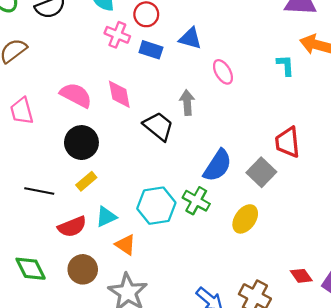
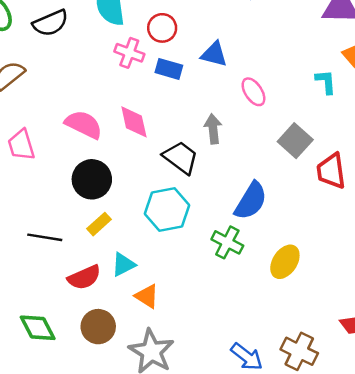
gray square: (261, 172) -> (295, 141), moved
cyan hexagon: (156, 206) -> (167, 209), moved

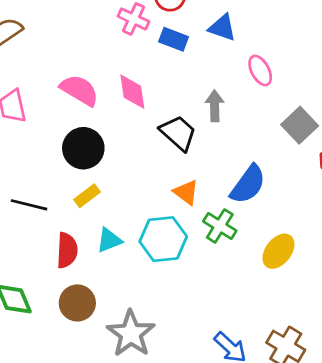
cyan hexagon: (167, 209) -> (163, 239), moved
red semicircle: (84, 277) -> (67, 250), turned -68
orange triangle: (147, 296) -> (186, 192), moved

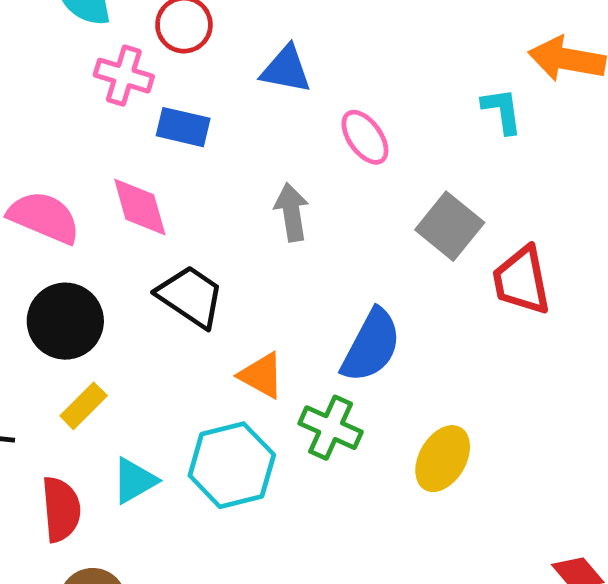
blue rectangle: (174, 39) -> (183, 127), moved
black trapezoid: (178, 133) -> (190, 296), moved

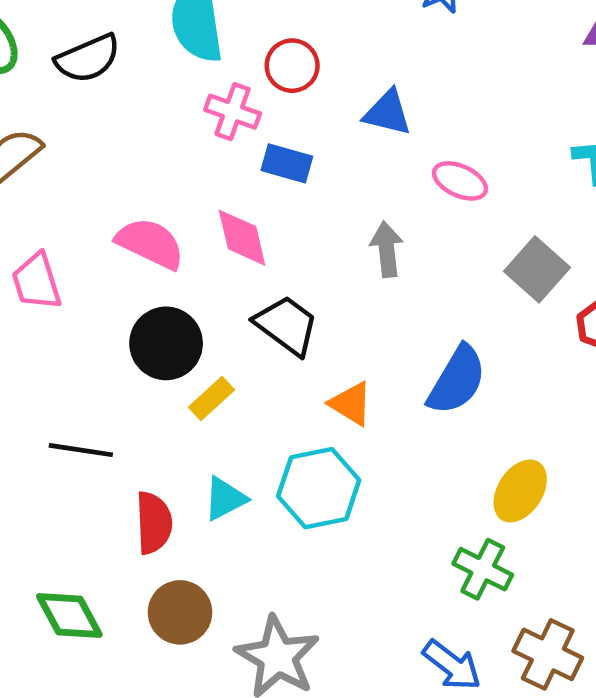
pink ellipse: (365, 137) -> (460, 181), turned -32
yellow rectangle: (84, 406) -> (212, 398), moved
green cross: (331, 428) -> (483, 569), moved

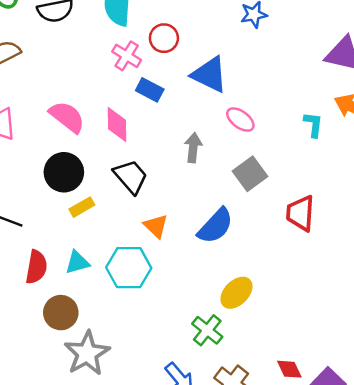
blue triangle: (388, 113) -> (210, 75), size x1.4
gray square: (537, 269) -> (250, 174), moved
brown circle: (180, 612) -> (61, 313), moved

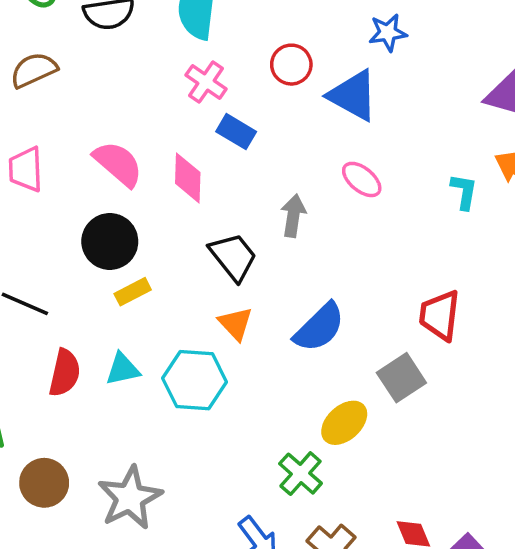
red circle: (164, 38) -> (291, 65), moved
blue triangle: (210, 75) -> (353, 96), moved
gray square: (250, 174) -> (401, 378), moved
black trapezoid: (131, 177) -> (233, 257), moved
brown circle: (61, 313) -> (44, 483), moved

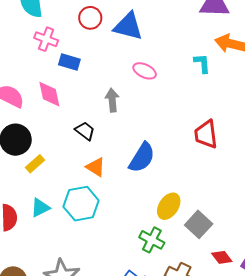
black trapezoid: (233, 257) -> (85, 131), size x0.7
gray square: (401, 378) -> (199, 224), moved

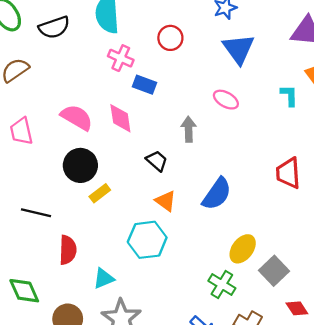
blue triangle: (128, 26) -> (239, 49), moved, turned 36
cyan triangle: (40, 208) -> (104, 278), moved

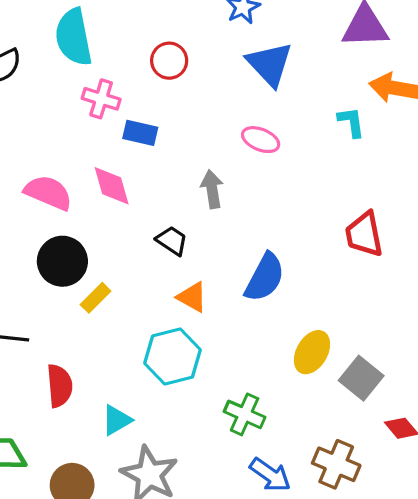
green cross: (222, 284) -> (245, 414), moved

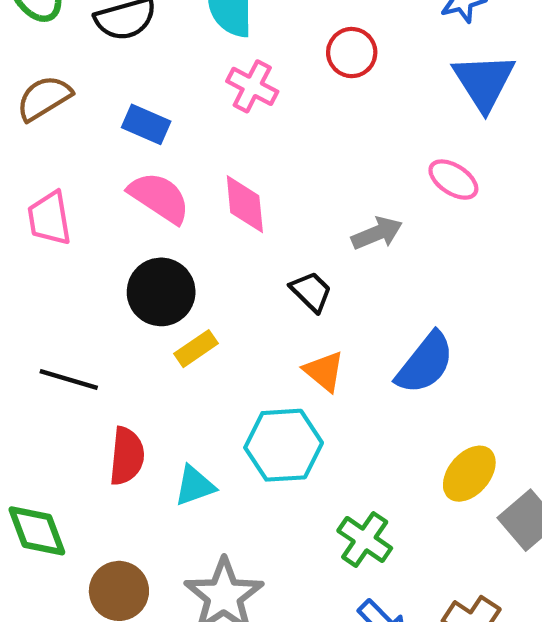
blue rectangle: (140, 133) -> (146, 124), moved
gray arrow: (212, 189) -> (377, 233), turned 66
cyan triangle: (117, 420) -> (195, 486), moved

